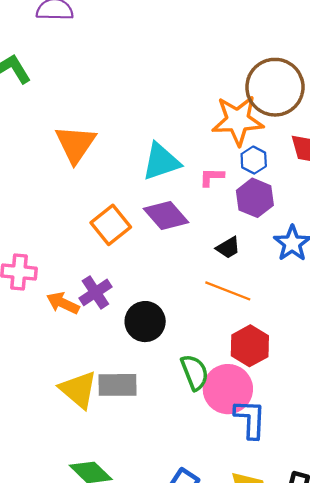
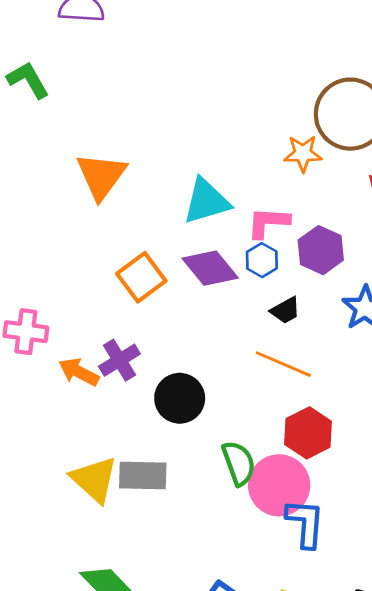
orange star: (238, 120) -> (303, 154), size x0.6
blue hexagon: (254, 160) -> (262, 260), moved
pink L-shape: (212, 177) -> (268, 222), size x1.4

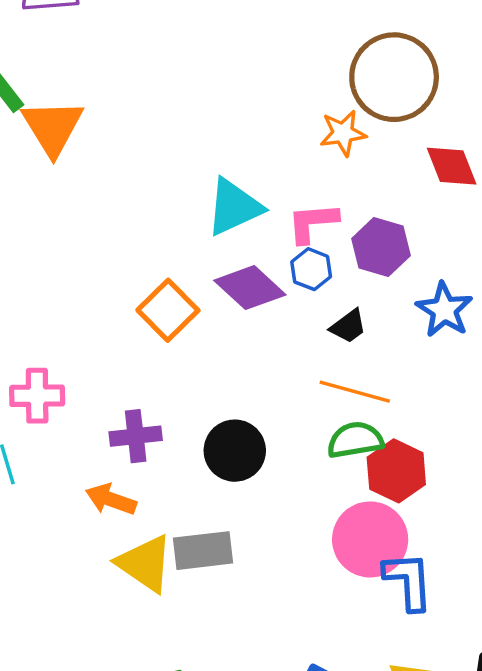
orange triangle: (101, 176) -> (53, 127), moved
purple cross: (119, 360) -> (136, 436), moved, turned 33
orange arrow: (79, 372) -> (111, 499), moved
green semicircle: (239, 463) -> (355, 440), moved, turned -72

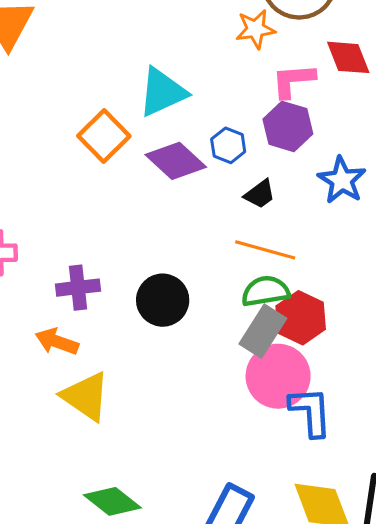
pink L-shape: (313, 223) -> (293, 81), moved
orange square: (168, 310) -> (104, 136), moved
gray rectangle: (203, 551) -> (263, 331), moved, turned -51

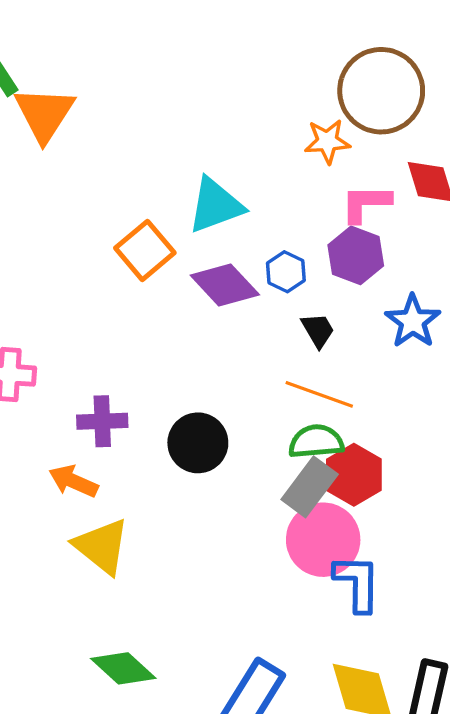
black trapezoid: (260, 194) -> (318, 330), turned -88

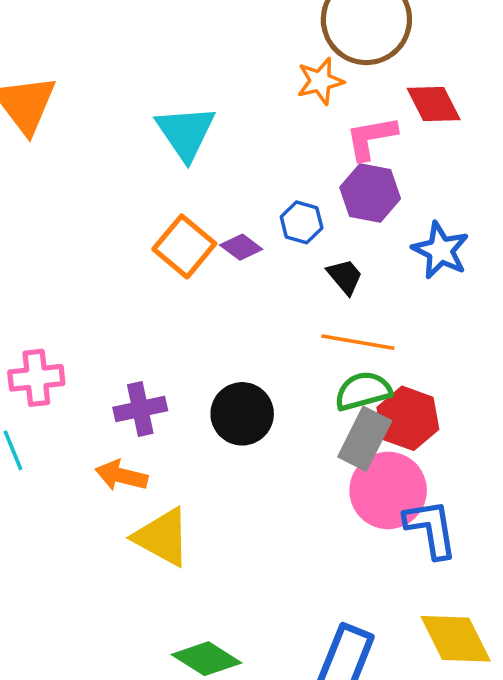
cyan triangle: (215, 205) -> (186, 133), moved, turned -34
orange square: (145, 250) -> (184, 246), moved
purple diamond: (225, 285) -> (241, 247), size x0.6

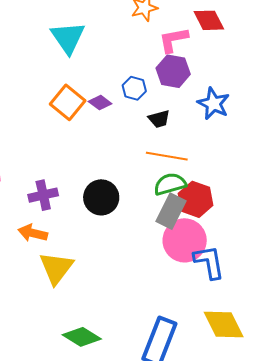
black trapezoid: (345, 277) -> (159, 119), turned 115
yellow triangle: (162, 537) -> (56, 268), turned 39

